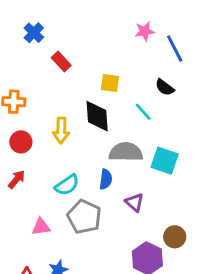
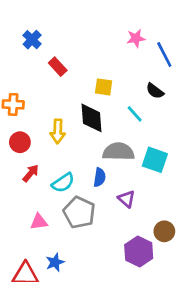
red arrow: (17, 179) -> (31, 173), moved

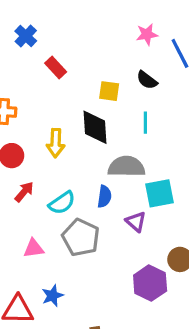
black semicircle: (155, 91) -> (147, 80), moved
cyan line: (135, 114) -> (145, 123), turned 42
cyan square: (155, 160) -> (160, 193), moved, turned -30

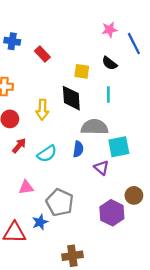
blue cross: (26, 36) -> (12, 41), moved, turned -35
gray pentagon: (81, 237) -> (60, 202), moved

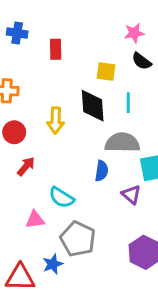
pink star: (110, 30) -> (134, 33), moved
red rectangle: (42, 54) -> (56, 49), turned 42
cyan line: (108, 95) -> (128, 103), moved
cyan semicircle: (47, 154) -> (62, 197), moved, turned 66

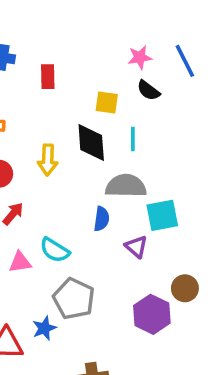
pink triangle: (35, 220) -> (20, 262), moved

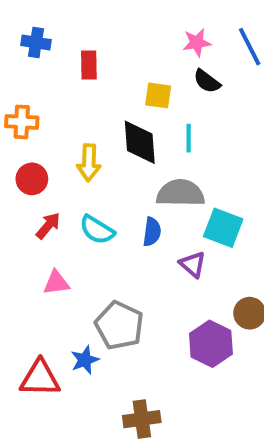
cyan square: (162, 215) -> (223, 228), turned 32
cyan semicircle: (55, 250) -> (97, 230), moved

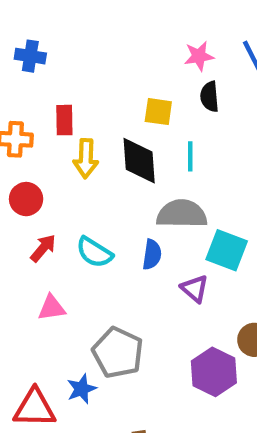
red rectangle: (89, 65) -> (64, 120), moved
black semicircle: (207, 81) -> (210, 97), turned 48
yellow arrow: (89, 163) -> (86, 158), moved

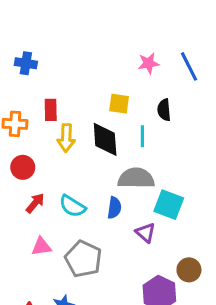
black semicircle: (210, 97) -> (164, 110), moved
gray pentagon: (118, 353) -> (83, 259), moved

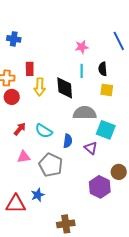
pink star: (149, 63) -> (82, 47), moved
yellow square: (119, 104) -> (107, 90), moved
cyan line: (142, 136) -> (82, 71), moved
red circle: (23, 167) -> (12, 97), moved
blue semicircle: (114, 208) -> (68, 141), moved

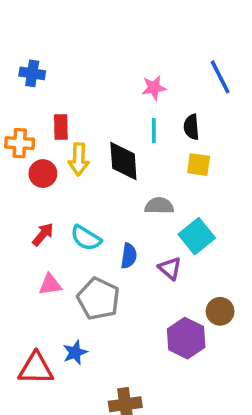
red circle: (12, 97) -> (43, 174), moved
gray semicircle: (85, 113) -> (159, 206), size x0.7
cyan square: (106, 130) -> (197, 236), turned 30

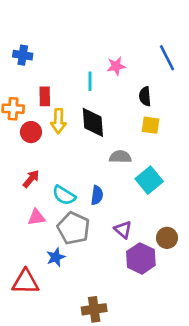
cyan line: (154, 131) -> (90, 81), moved
cyan semicircle: (86, 238) -> (64, 195), moved
purple triangle: (170, 268) -> (123, 230), moved
blue star: (75, 352) -> (56, 257), moved

